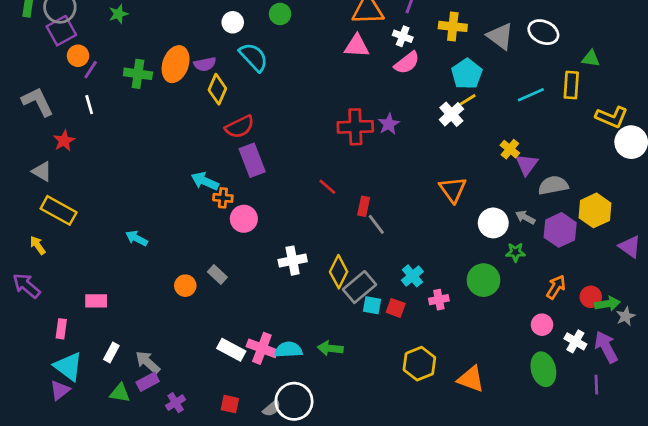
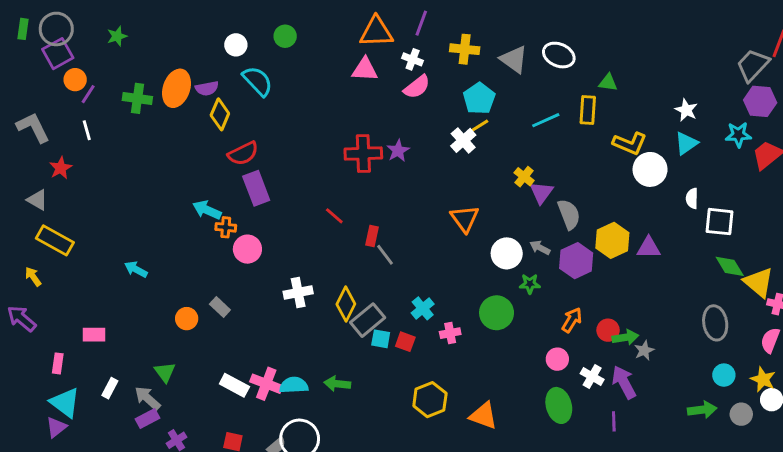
gray semicircle: (553, 185) -> (569, 214), turned 80
purple triangle: (630, 247) -> (649, 248), moved, turned -35
green triangle: (120, 393) -> (165, 372), moved, turned 45

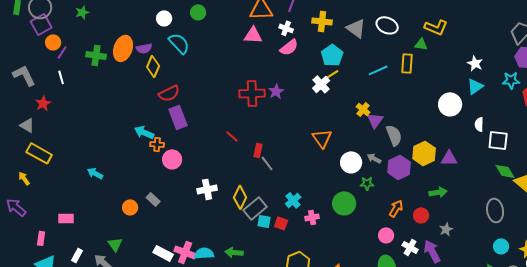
yellow L-shape: (630, 143) -> (436, 27), moved
green arrow: (625, 337) -> (438, 192), moved

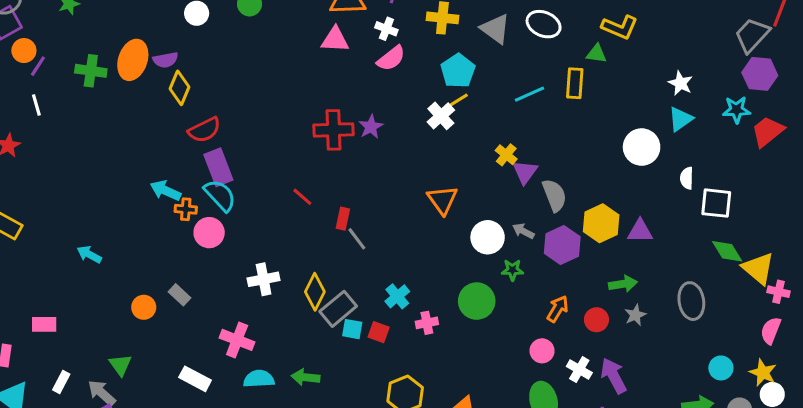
cyan semicircle: (179, 43) -> (220, 195), moved
gray ellipse: (495, 210) -> (691, 301), moved
gray star: (446, 229) -> (635, 315), moved
pink cross: (185, 252) -> (237, 340), moved

